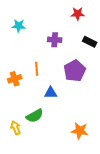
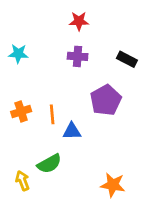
red star: (78, 14) -> (79, 21), moved
cyan star: (19, 26) -> (18, 54), moved
orange line: (37, 69) -> (52, 114), moved

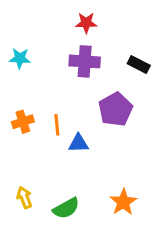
purple cross: (78, 56) -> (85, 61), size x1.4
green semicircle: (49, 164) -> (66, 208), moved
orange star: (113, 185) -> (123, 202), turned 30

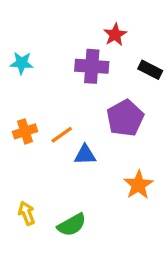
red star: (86, 23) -> (115, 35), moved, turned -30
orange line: (57, 125) -> (62, 135), turned 60
orange star: (123, 202) -> (138, 185), moved

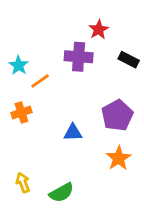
cyan star: (22, 63) -> (19, 65), moved, turned 30
purple pentagon: (125, 118) -> (117, 115), moved
orange line: (62, 135) -> (40, 81), moved

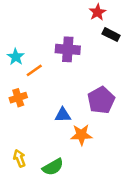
red star: (99, 30) -> (97, 12), moved
black rectangle: (129, 60) -> (111, 35), moved
orange star: (119, 158) -> (81, 135), moved, turned 30

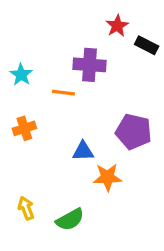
red star: (97, 12) -> (117, 26), moved
orange line: (34, 70) -> (63, 93), moved, turned 42
purple pentagon: (101, 100) -> (134, 132), turned -30

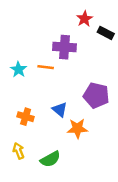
cyan star: (21, 75) -> (18, 69), moved
orange cross: (24, 128) -> (26, 117), moved, turned 35
blue triangle: (83, 151) -> (60, 110), turned 42

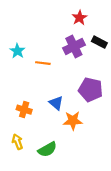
black rectangle: (106, 33) -> (99, 42), moved
purple cross: (64, 47) -> (74, 46), moved, turned -30
cyan star: (18, 69) -> (17, 51), moved

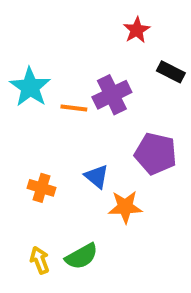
purple cross: (74, 46) -> (112, 95), moved
cyan star: (17, 51) -> (30, 87), size x1.5
yellow arrow: (17, 142) -> (40, 260), moved

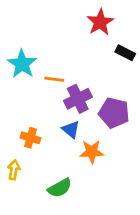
red star: (137, 30) -> (100, 22), size x1.4
purple cross: (112, 95) -> (78, 99), moved
yellow arrow: (40, 260) -> (14, 170), moved, turned 30

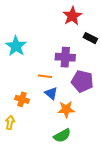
orange line: (54, 79) -> (45, 76), moved
purple cross: (78, 99) -> (65, 57), moved, turned 30
green semicircle: (60, 188) -> (62, 136), moved

